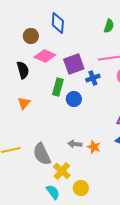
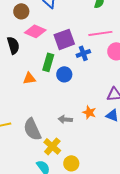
orange triangle: (24, 103) -> (29, 78), moved, turned 40
orange star: (94, 147) -> (89, 112), moved

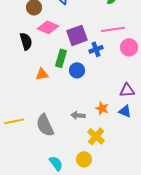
yellow cross: (52, 146) -> (96, 136), moved

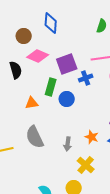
gray arrow: (78, 115) -> (68, 144), turned -88
gray semicircle: (45, 125) -> (35, 137), moved

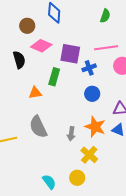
purple square: (67, 64) -> (70, 54), turned 30
blue circle: (67, 99) -> (92, 94), moved
orange star: (92, 137) -> (95, 127), size x1.5

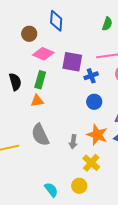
black semicircle: (19, 60) -> (15, 82), moved
green rectangle: (54, 77) -> (40, 80), moved

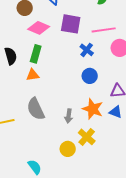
purple square: (72, 62) -> (71, 24), moved
blue cross: (91, 76) -> (87, 50), turned -32
yellow circle: (79, 186) -> (68, 149), moved
cyan semicircle: (51, 190) -> (35, 167), moved

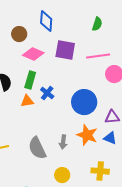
blue cross: (87, 50) -> (47, 93), moved
blue circle: (90, 76) -> (84, 102), size x1.6
gray semicircle: (36, 109) -> (37, 148), moved
yellow cross: (87, 137) -> (100, 171), moved, turned -36

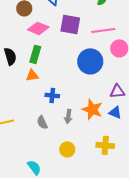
blue cross: (47, 93) -> (52, 95), moved, turned -32
blue circle: (84, 102) -> (90, 61), moved
gray semicircle: (37, 148) -> (42, 122), size x0.6

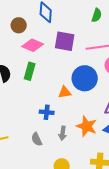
orange triangle: (32, 75) -> (65, 92), moved

